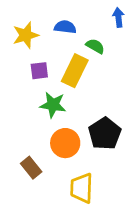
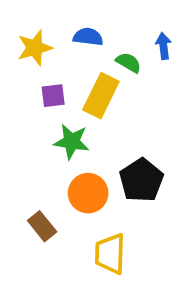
blue arrow: (118, 17) -> (163, 46), moved

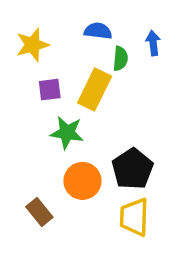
blue semicircle: (88, 37) -> (98, 31), moved
green semicircle: (129, 63) -> (120, 59), turned 65
yellow trapezoid: (110, 254) -> (134, 217), moved

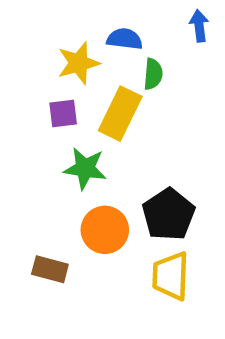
blue arrow: (153, 43) -> (199, 26), moved
yellow star: (32, 45) -> (78, 63), moved
brown rectangle: (39, 212) -> (50, 269), turned -36

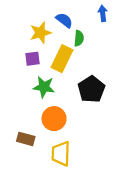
blue semicircle: (125, 39) -> (64, 20), turned 30
black pentagon: (168, 214) -> (91, 89), moved
yellow trapezoid: (171, 276) -> (61, 154), moved

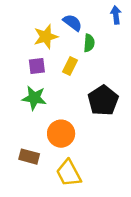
yellow rectangle: (62, 59) -> (70, 66), size x0.6
green star: (44, 87) -> (34, 98), moved
yellow trapezoid: (61, 154) -> (69, 173), turned -30

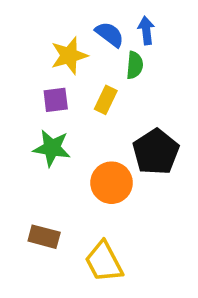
blue arrow: (116, 15) -> (146, 31), moved
orange circle: (61, 134) -> (112, 183), moved

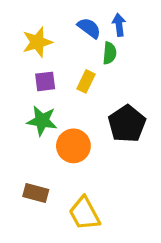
yellow star: (69, 56) -> (37, 42), moved
orange circle: (112, 183) -> (73, 146), moved

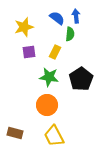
green star: (42, 121) -> (49, 77), moved
orange circle: (73, 146) -> (47, 105), moved
brown rectangle: (36, 193) -> (15, 133), moved

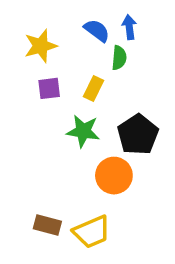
orange circle: (47, 105) -> (114, 176), moved
brown rectangle: (15, 133) -> (47, 225), moved
yellow trapezoid: (54, 136) -> (92, 232), turned -85

